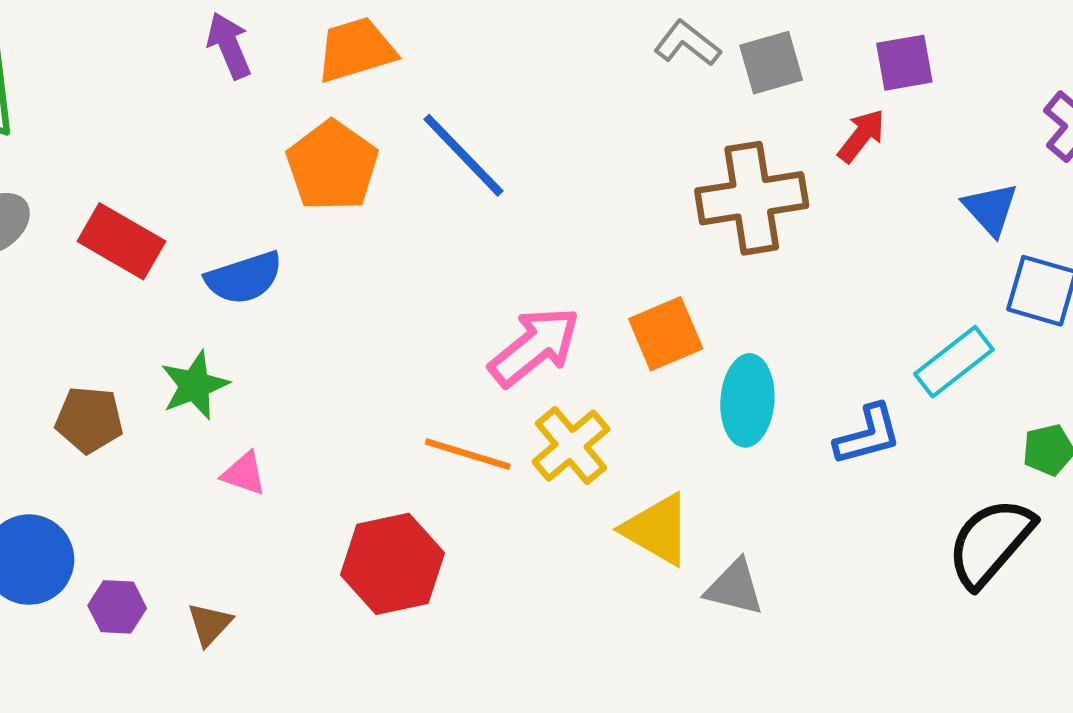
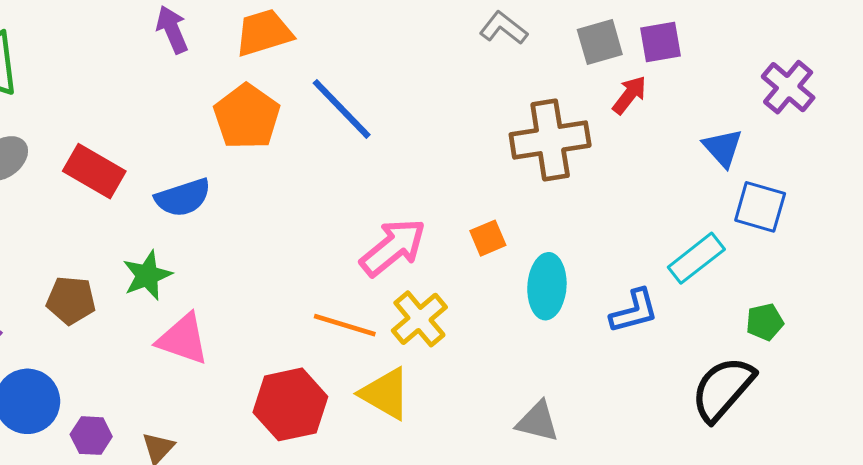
gray square: (771, 63) -> (600, 42), moved
orange square: (666, 334) -> (488, 238), size x0.7
pink triangle: (244, 474) -> (183, 339), size x1.6
yellow triangle: (657, 529) -> (385, 394), moved

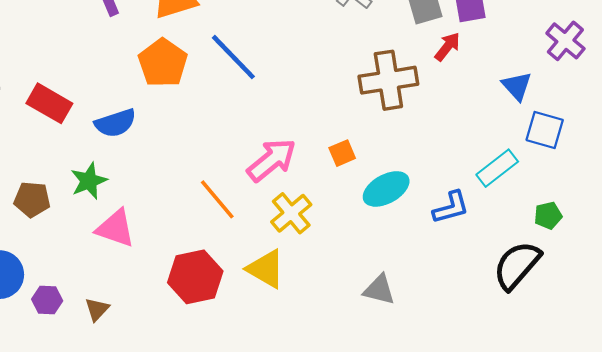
cyan ellipse: (547, 286) -> (386, 189), turned 57
orange line: (345, 325) -> (217, 199), moved, turned 33

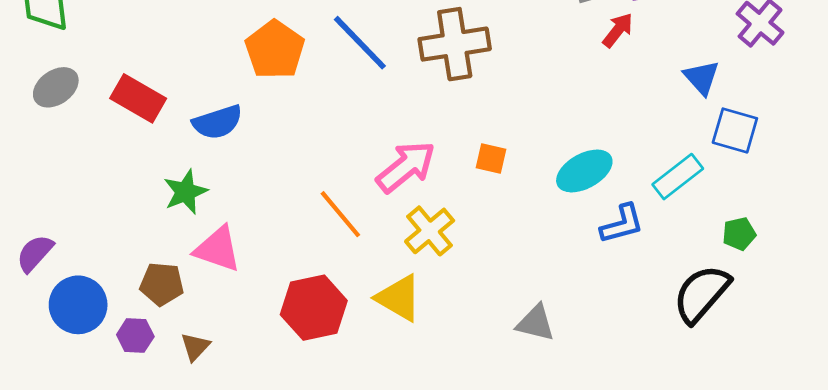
brown cross: (388, 80) -> (455, 44), moved
orange square: (342, 153) -> (491, 158), turned 36
cyan ellipse: (386, 189) -> (584, 171), moved
brown pentagon: (32, 199) -> (162, 284), moved

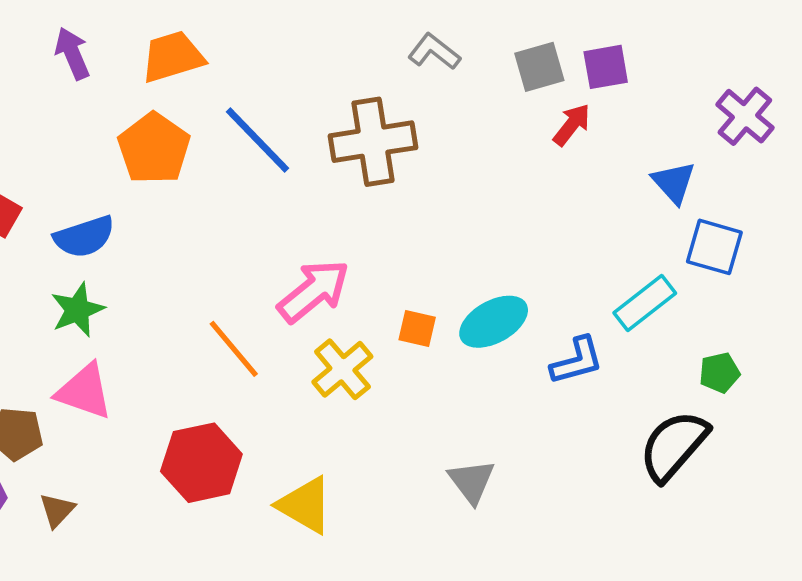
orange square: (491, 158) -> (417, 328), moved
cyan ellipse: (584, 171) -> (494, 322), moved
green star: (185, 192) -> (77, 310), moved
yellow triangle: (399, 298) -> (305, 505), moved
gray triangle: (536, 323) -> (472, 481), turned 39

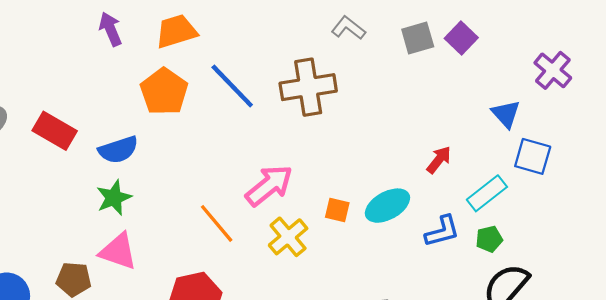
purple square: (606, 67) -> (461, 38), turned -36
red arrow: (572, 125) -> (439, 160), moved
green pentagon: (720, 373) -> (489, 239), moved

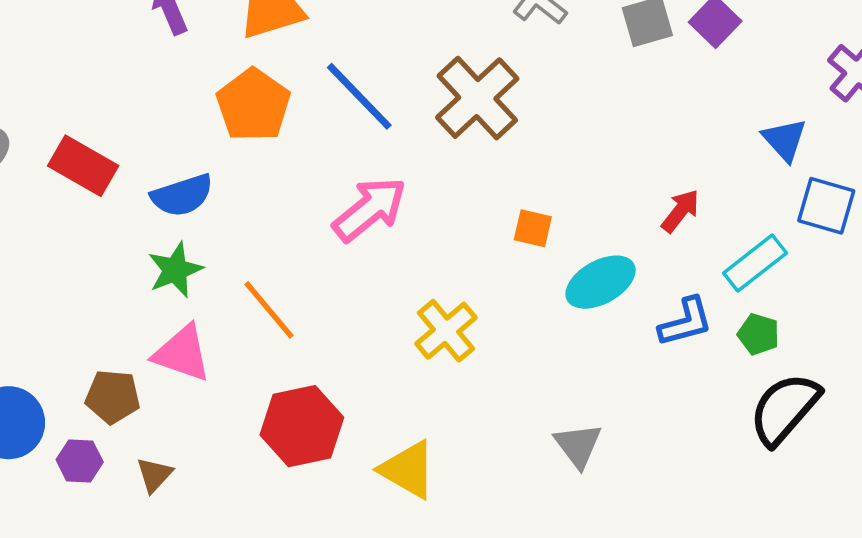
brown cross: (308, 87) -> (477, 98), turned -34
pink arrow: (269, 185) -> (370, 209), moved
orange square: (337, 210) -> (533, 228), moved
orange line: (217, 223) -> (269, 310), moved
green pentagon: (489, 239) -> (758, 334), turned 30

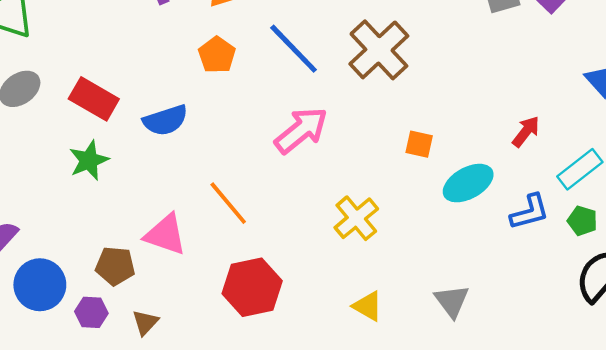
orange pentagon: (253, 105) -> (217, 55), size x0.7
green star: (175, 270) -> (89, 160), moved
yellow triangle: (408, 470) -> (368, 306), moved, size x0.7

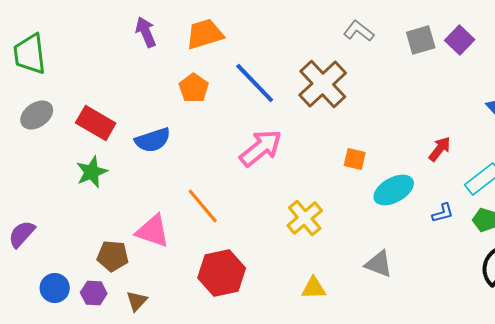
blue L-shape: (530, 212) -> (443, 213), size x0.7
blue circle: (40, 285) -> (55, 288), moved, size x0.7
gray triangle: (452, 301) -> (379, 264), moved, turned -32
yellow triangle: (368, 306) -> (314, 288), turned -32

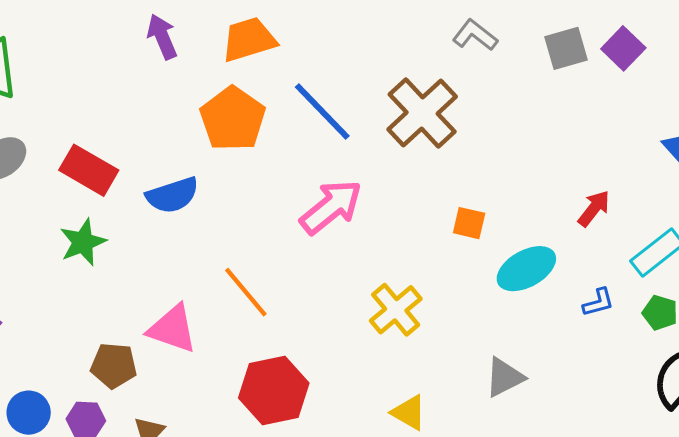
orange pentagon: (194, 88) -> (233, 119), size x1.5
gray triangle: (379, 264) -> (504, 377), turned -48
yellow triangle: (314, 288) -> (409, 413), turned 32

